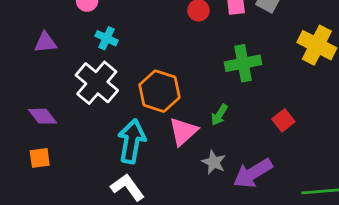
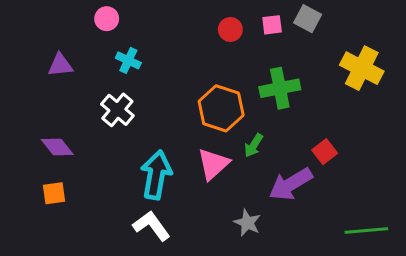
white cross: (97, 83) -> (117, 110), size x0.7
orange hexagon: (159, 91) -> (221, 108), moved
gray star: (214, 162) -> (247, 223), moved
purple arrow: (253, 173) -> (291, 184), moved

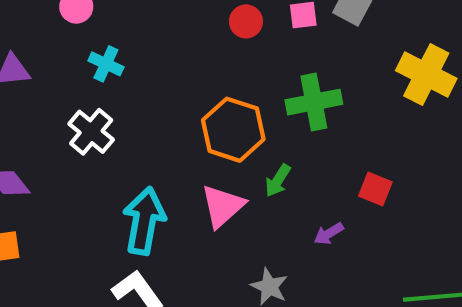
red square: (325, 152) -> (375, 189), turned -30
purple arrow: (291, 184) -> (329, 234), size x0.5

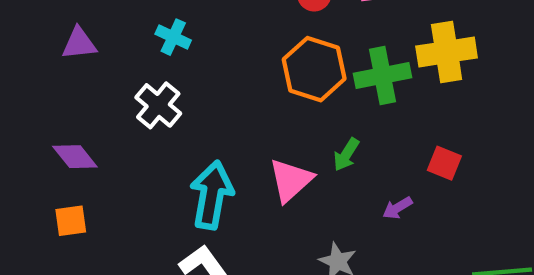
yellow cross: (426, 74) -> (447, 52), moved, turned -36
orange hexagon: (233, 130) -> (314, 69), moved

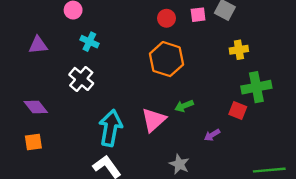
yellow cross: (447, 52) -> (239, 50), size x0.6
green cross: (382, 76) -> (256, 87), moved
green arrow: (346, 155) -> (184, 106), turned 36

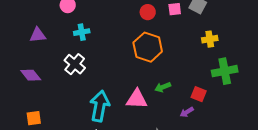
cyan cross: (89, 42) -> (82, 32), turned -35
purple diamond: (36, 107) -> (31, 75), moved
red square: (238, 110) -> (199, 94), moved
pink triangle: (154, 120) -> (137, 99), turned 45

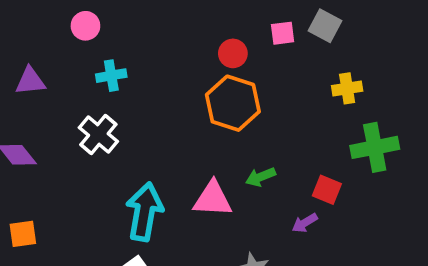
red circle: (148, 12) -> (233, 53), moved

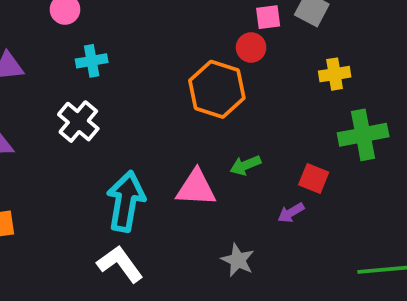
red circle: (233, 53) -> (251, 48), moved

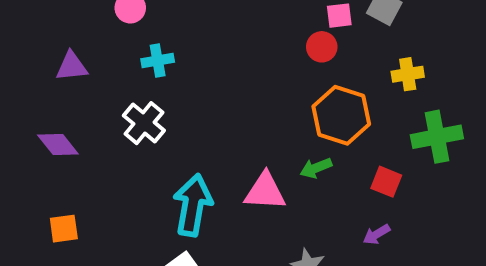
orange hexagon: (217, 89) -> (341, 115), moved
purple arrow: (291, 213) -> (376, 234), moved

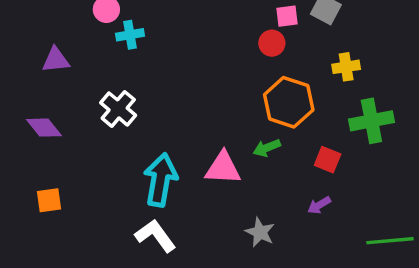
cyan cross: (158, 61) -> (130, 35), moved

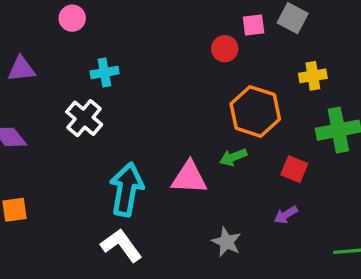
cyan cross: (130, 35) -> (104, 72), moved
red circle: (272, 43) -> (225, 49), moved

